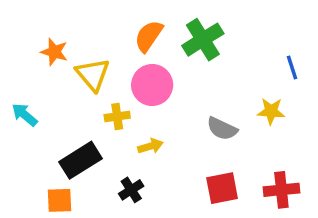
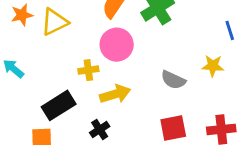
orange star: (54, 52) -> (22, 15), moved, turned -30
yellow triangle: (93, 75) -> (54, 22), moved, turned 44
yellow arrow: (150, 146) -> (115, 94), size x1.5

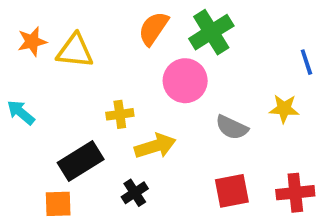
yellow triangle: (54, 22) -> (75, 51), turned 32
pink circle: (117, 45) -> (185, 81), moved

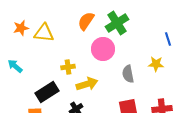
gray semicircle: (232, 127) -> (128, 74), turned 54

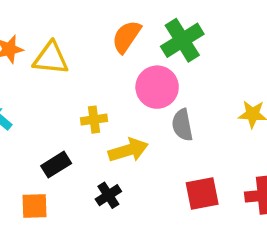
gray semicircle: (128, 74) -> (182, 125), moved
black rectangle: (47, 92) -> (56, 165), size x0.7

